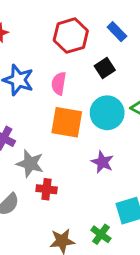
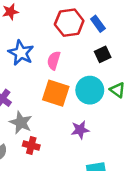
blue rectangle: (117, 32) -> (98, 24), moved
black square: (105, 68) -> (103, 54), moved
purple star: (102, 162) -> (80, 130), turned 30

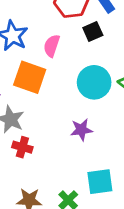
black square: (103, 54) -> (93, 31), moved
orange square: (56, 93) -> (30, 77), moved

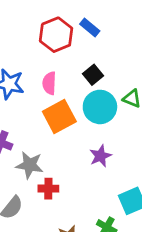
black square: (93, 31) -> (93, 75), moved
orange square: (30, 77) -> (59, 116), moved, turned -32

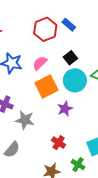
pink semicircle: (49, 83) -> (40, 63), turned 42
purple star: (100, 156) -> (65, 109), moved
red cross: (48, 189) -> (59, 143), moved, turned 32

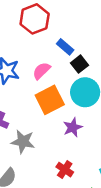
blue rectangle: (69, 25) -> (65, 47), moved
red hexagon: (45, 29) -> (35, 19), moved

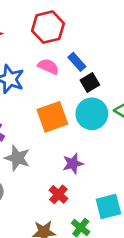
pink semicircle: (41, 71) -> (48, 66), moved, turned 60
purple star: (73, 127) -> (73, 164), moved

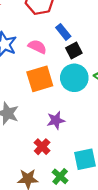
pink semicircle: (48, 66) -> (37, 47), moved

